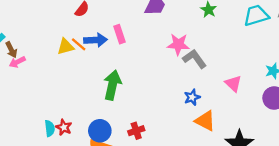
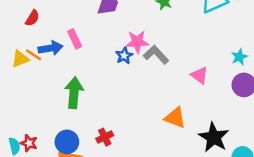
blue star: (192, 97) -> (124, 56), moved

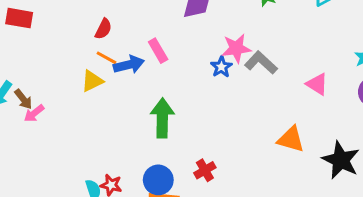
orange line: (34, 55) -> (107, 58), moved

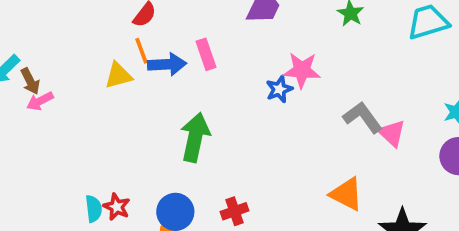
orange line: (107, 58) -> (141, 51), turned 30
gray L-shape: (261, 63) -> (363, 117), moved

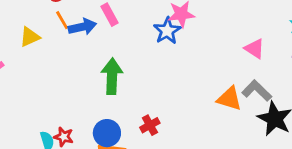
yellow triangle: (118, 75) -> (30, 37), moved
blue star: (279, 89) -> (167, 31), size x1.4
gray L-shape: (363, 117) -> (257, 91), moved

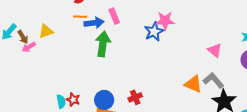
orange line: (62, 20) -> (80, 17), turned -64
yellow triangle: (30, 37) -> (46, 31), moved
green arrow: (112, 76) -> (103, 44), moved

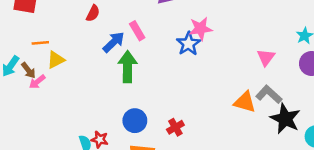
orange line: (80, 17) -> (40, 43), moved
blue arrow: (94, 23) -> (114, 42), turned -30
pink triangle: (215, 50) -> (266, 57), turned 35
blue circle: (104, 100) -> (135, 121), moved

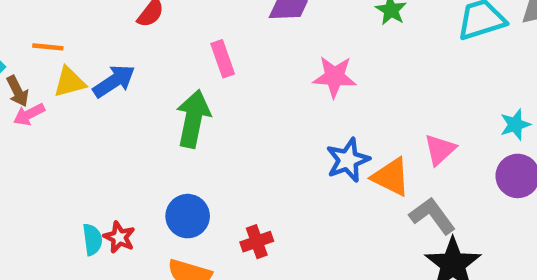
blue arrow: (114, 42) -> (114, 81), moved
blue star: (188, 44) -> (348, 160), moved
orange triangle: (245, 102) -> (391, 177), moved

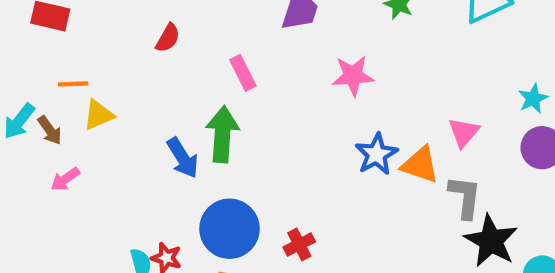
blue arrow: (114, 81) -> (183, 158), moved, turned 99
pink arrow: (29, 114) -> (65, 179), moved
blue circle: (188, 216) -> (230, 229), size x1.4
gray L-shape: (432, 216) -> (465, 197), turned 51

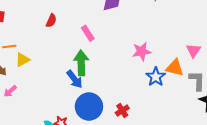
pink star: (353, 76) -> (142, 51), moved
blue star: (376, 154) -> (156, 77), moved
blue arrow: (183, 158) -> (75, 79), moved

